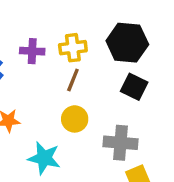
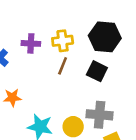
black square: (134, 87) -> (97, 71), moved
yellow circle: (75, 119) -> (73, 127), moved

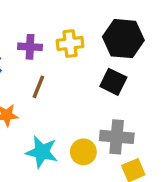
brown line: (63, 66) -> (38, 87), moved

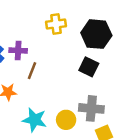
yellow cross: (70, 44) -> (56, 24), moved
purple cross: (30, 47) -> (18, 50), moved

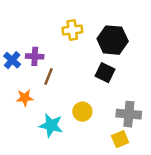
gray cross: (91, 108) -> (129, 114), moved
yellow circle: (66, 120) -> (82, 112), moved

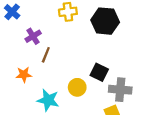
purple cross: (35, 56) -> (33, 36), turned -35
blue cross: (12, 60) -> (12, 12), moved
black square: (105, 73) -> (99, 72), moved

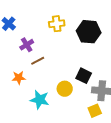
brown line: (46, 55) -> (38, 61), turned 40

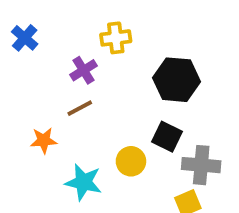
black hexagon: (89, 32) -> (176, 80), moved
purple cross: (27, 45) -> (84, 70), moved

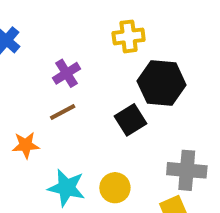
yellow cross: (116, 38) -> (129, 36), moved
black square: (167, 137) -> (131, 120), moved, turned 32
yellow circle: (131, 161) -> (115, 188), moved

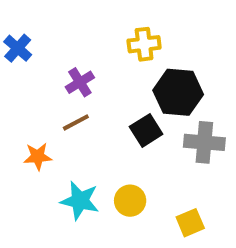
gray cross: (187, 170) -> (204, 142), moved

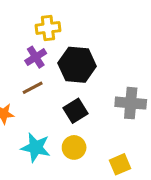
yellow cross: (144, 44) -> (48, 28), moved
black hexagon: (178, 92) -> (77, 65), moved
black square: (146, 130) -> (76, 111), moved

